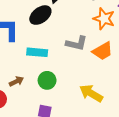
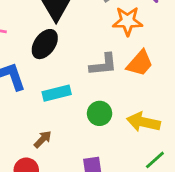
green circle: (47, 80) -> (100, 113), moved

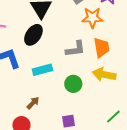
orange trapezoid: (140, 63) -> (102, 48), turned -50
yellow arrow: (143, 122) -> (104, 75), moved

